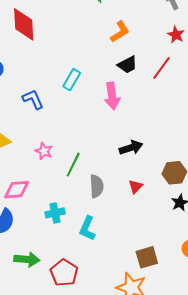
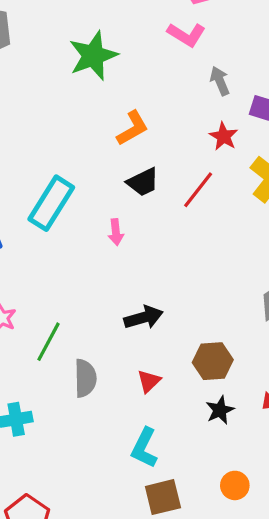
cyan rectangle: (72, 80) -> (51, 203), size x1.5
pink arrow: (112, 96) -> (116, 232), size x0.6
cyan L-shape: (87, 228) -> (144, 448), moved

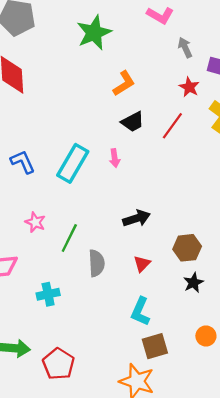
cyan rectangle: (51, 203) -> (73, 163), moved

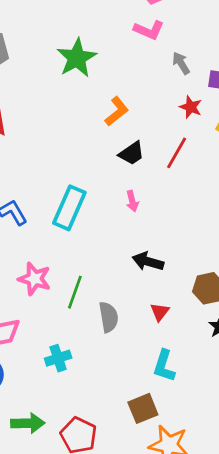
pink arrow: (115, 158) -> (132, 201), moved
black arrow: (137, 218) -> (148, 262), turned -140
pink star: (35, 222) -> (35, 279), size x1.4
brown square: (155, 346) -> (143, 408), moved

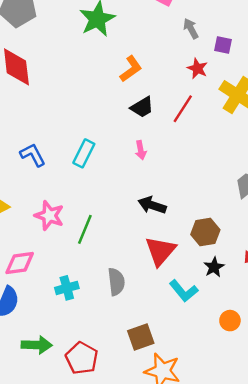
cyan rectangle: (69, 208) -> (84, 153), size x0.7
red triangle: (160, 312) -> (160, 251), size x1.8
gray semicircle: (109, 317) -> (116, 282), moved
cyan L-shape: (164, 366) -> (184, 291), moved, turned -60

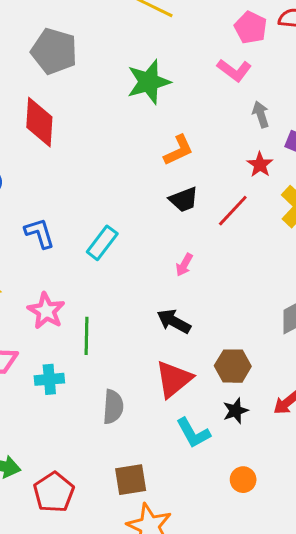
pink arrow: (141, 150) -> (184, 265), moved, turned 30
green line: (85, 229) -> (86, 336), turned -32
cyan cross: (67, 288) -> (49, 379), moved

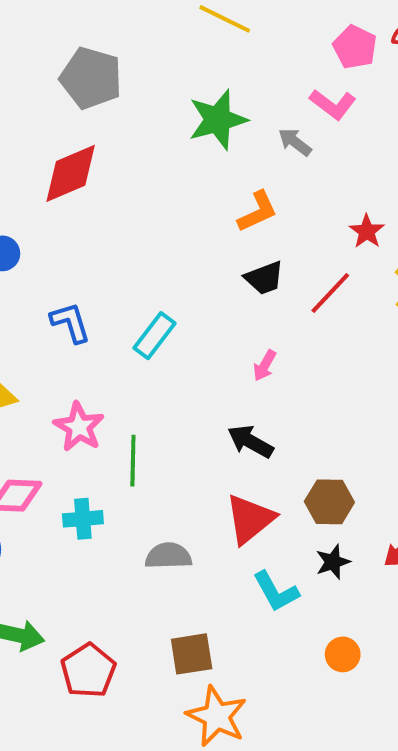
gray arrow: (261, 114) -> (295, 142), moved, turned -35
red diamond: (39, 122) -> (71, 173), turned 63
gray semicircle: (113, 407) -> (168, 556), turned -96

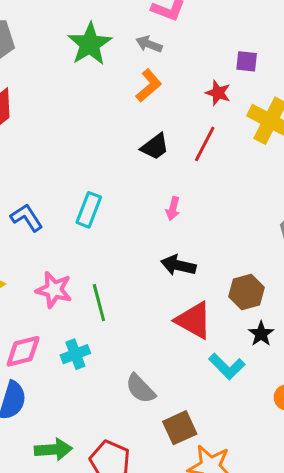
orange L-shape: (258, 212) -> (149, 86), moved
red triangle: (250, 519) -> (194, 320), turned -36
gray semicircle: (168, 556) -> (140, 389), moved, turned -116

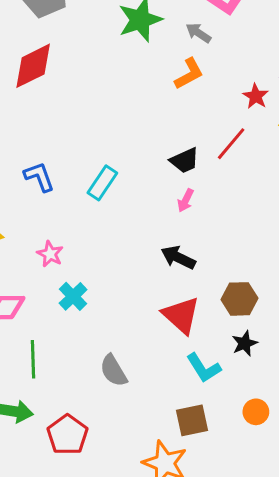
black trapezoid: (155, 147) -> (185, 161), moved
pink star: (54, 290) -> (50, 254), size x0.7
green line: (99, 303) -> (33, 359), moved
cyan cross: (75, 354) -> (73, 296), moved, turned -36
brown square: (180, 428) -> (192, 420), moved

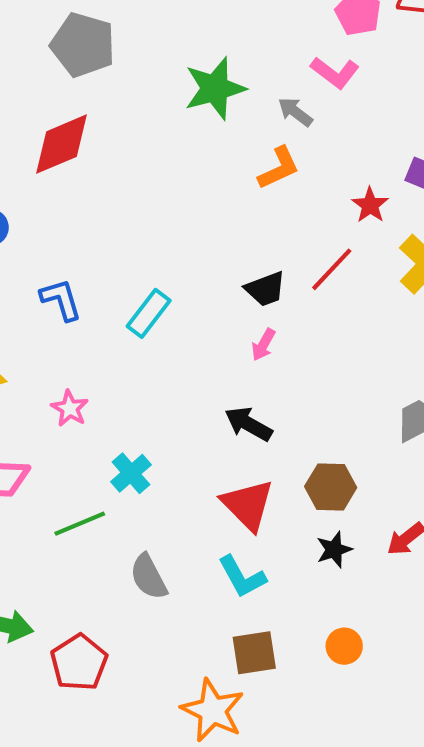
cyan cross: (73, 296) -> (131, 473), moved
green line: (33, 359) -> (80, 524), moved, turned 66
cyan L-shape: (204, 368) -> (242, 577), moved

